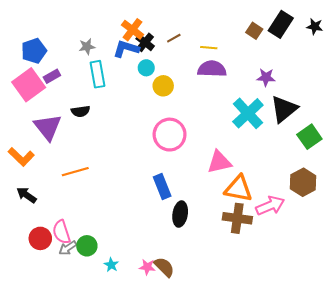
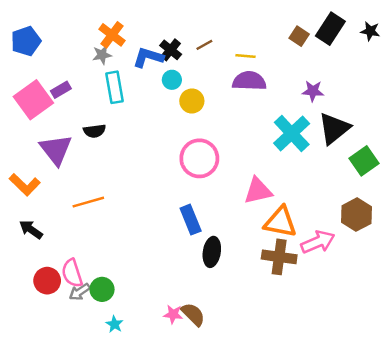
orange cross: (132, 30) -> (112, 35), moved
blue pentagon: (34, 51) -> (26, 41), moved
cyan star: (111, 265) -> (115, 324), moved

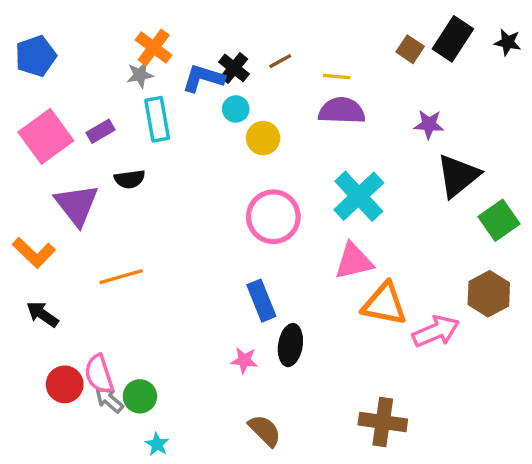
purple rectangle: (61, 90) -> (101, 131), moved
cyan cross: (292, 133) -> (359, 196), moved
brown cross: (279, 257) -> (383, 422), moved
gray arrow: (80, 292) -> (109, 400), turned 75
pink star: (173, 314) -> (244, 360), moved

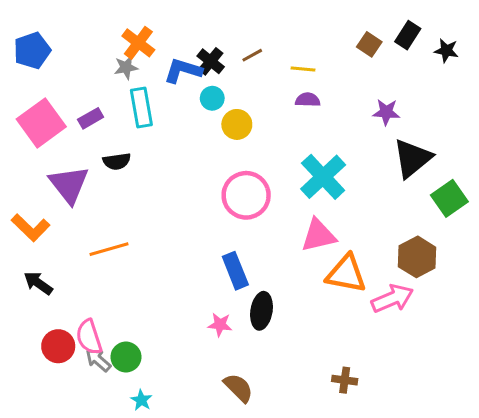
black rectangle: (453, 39) -> (408, 35), size x0.7
black star: (508, 42) -> (446, 51), moved
purple semicircle: (342, 111) -> (308, 100), size x0.6
brown hexagon: (489, 294) -> (417, 257), moved
brown cross: (383, 422) -> (345, 380), size x0.6

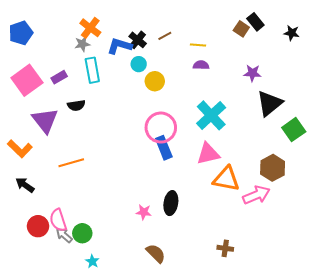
black rectangle: (408, 35) -> (255, 22), moved, turned -72
blue rectangle: (235, 271) -> (164, 148), moved

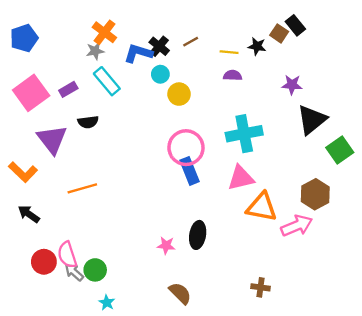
black star: (292, 33) -> (257, 46), moved
cyan rectangle: (92, 70) -> (107, 81), turned -30
cyan cross: (211, 115) -> (244, 134), turned 32

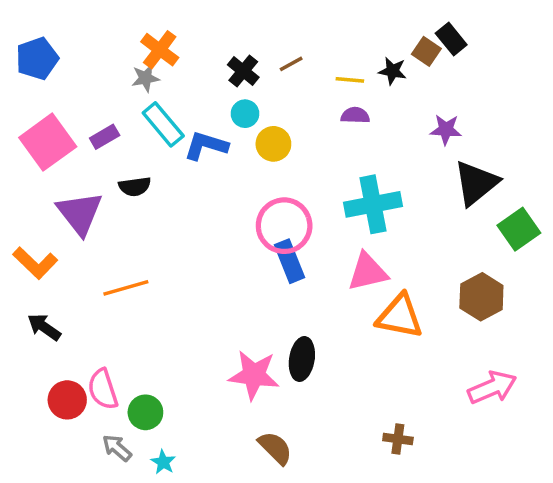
blue L-shape: (138, 53) -> (206, 146), moved
pink arrow: (297, 226) -> (492, 387), moved
pink star: (166, 245) -> (254, 375), size x1.8
gray arrow: (74, 272) -> (117, 448), moved

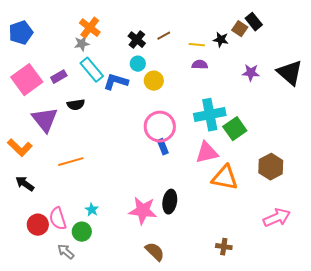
black triangle: (476, 183) -> (290, 73), moved, turned -40
green square: (519, 229) -> (235, 129), moved
blue rectangle: (289, 261) -> (163, 147), size x0.7
cyan star: (163, 462) -> (92, 210), moved

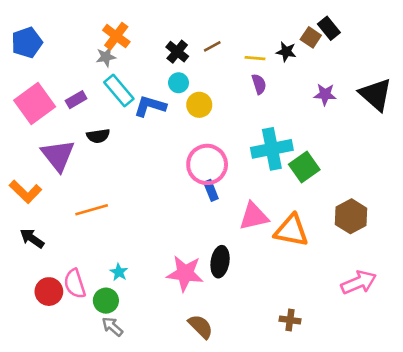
purple semicircle: (200, 65) -> (259, 84), turned 70
pink triangle: (207, 153) -> (254, 216), moved
gray arrow: (66, 252) -> (112, 327), moved

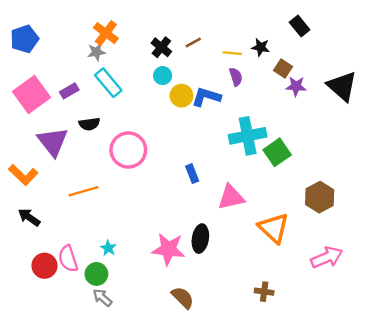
brown square: (311, 37) -> (283, 68), moved
blue L-shape: (150, 106) -> (206, 97), moved
pink circle: (207, 164) -> (128, 150), moved
orange triangle: (291, 231) -> (274, 228), moved, turned 32

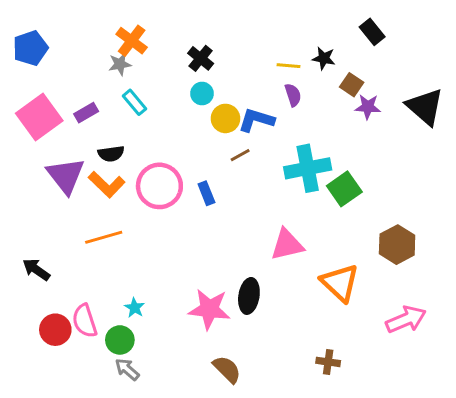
brown line: (193, 43) -> (240, 155), moved
cyan rectangle: (108, 83) -> (135, 102), size x0.7
blue rectangle: (192, 174) -> (206, 193), moved
orange L-shape: (23, 175) -> (107, 184), moved

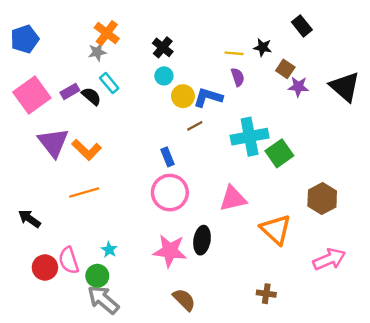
black semicircle: (111, 154) -> (91, 96), moved, turned -132
pink circle: (159, 186) -> (170, 193), moved
gray arrow: (127, 369) -> (103, 300), size x1.6

